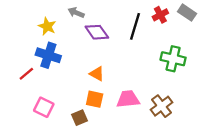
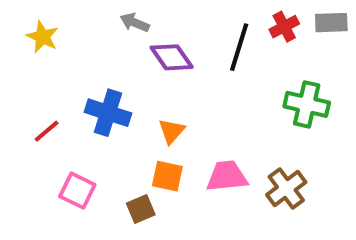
gray rectangle: (187, 13) -> (331, 23), turned -36
yellow star: (47, 26) -> (42, 37), moved
blue cross: (48, 55) -> (108, 113), moved
orange triangle: (97, 74) -> (172, 131), turned 42

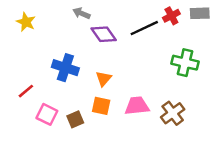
black line: (239, 47) -> (144, 28), turned 48
red line: (47, 131) -> (26, 91), moved
brown square: (141, 209) -> (75, 119), moved

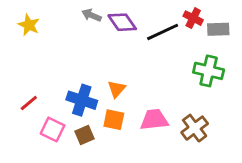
gray rectangle: (200, 13) -> (218, 29), moved
red cross: (171, 16) -> (193, 18), turned -35
purple diamond: (104, 34) -> (122, 22), moved
blue cross: (65, 68) -> (82, 100), moved

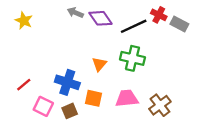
gray rectangle: (218, 29) -> (179, 24), turned 30
green cross: (209, 71) -> (132, 58), moved
orange triangle: (117, 89) -> (99, 64), moved

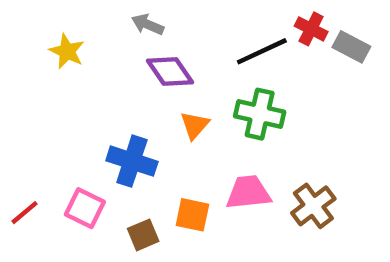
purple diamond: (100, 18) -> (170, 71), moved
yellow star: (24, 21) -> (67, 51), moved
red line: (24, 85) -> (24, 213), moved
orange square: (94, 98) -> (192, 215), moved
brown square: (70, 111) -> (143, 235), moved

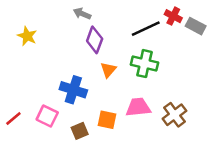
yellow star: (67, 51) -> (27, 36), moved
purple diamond: (170, 71) -> (95, 40), turned 55

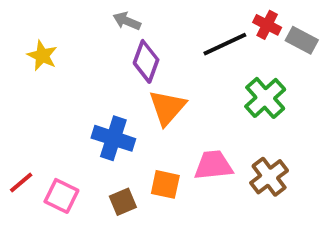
green cross: (144, 64) -> (265, 98), moved, turned 35
orange triangle: (108, 70) -> (167, 108), size x1.5
pink square: (47, 116) -> (61, 196), moved

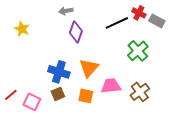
gray arrow: (127, 21) -> (66, 11), turned -32
orange triangle: (167, 108) -> (89, 68), moved
brown square: (123, 202) -> (58, 94), moved

